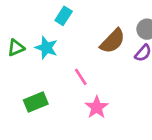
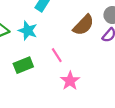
green rectangle: (36, 102) -> (23, 65), moved

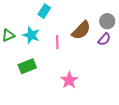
pink line: (57, 55) -> (57, 42), moved, turned 32

